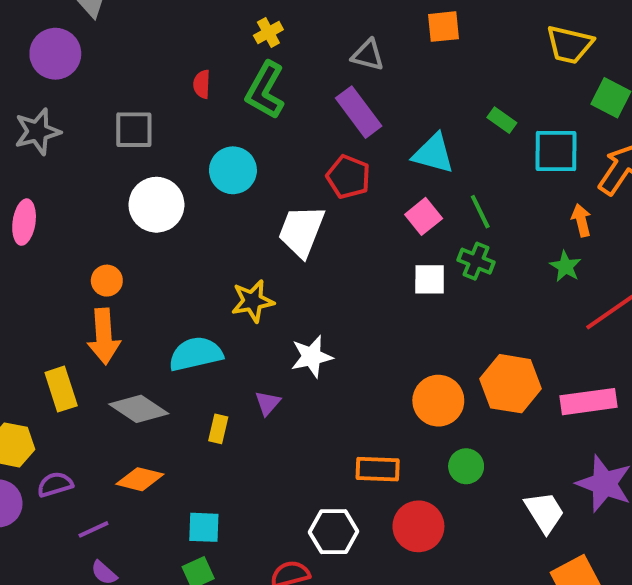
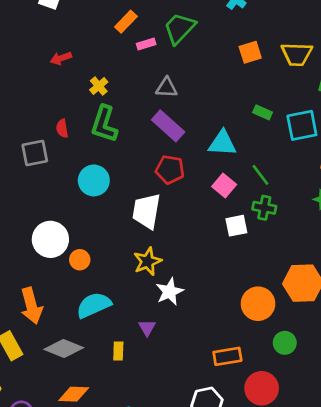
orange square: (443, 27) -> (250, 52), moved
gray square: (134, 130) -> (35, 153), moved
white circle: (156, 205) -> (50, 239), moved
orange circle: (107, 281) -> (80, 260), moved
yellow star: (253, 301) -> (147, 261), moved

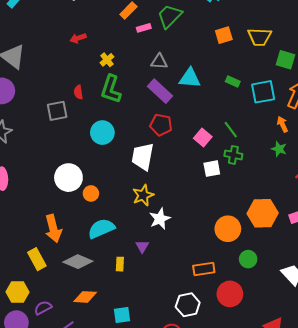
cyan triangle: (222, 143) -> (190, 78), moved

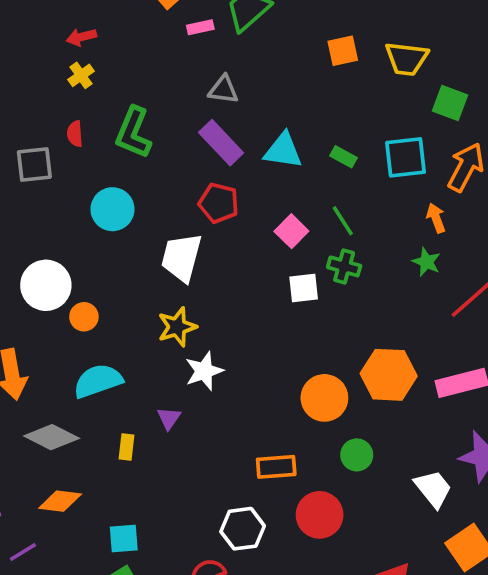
yellow cross: (107, 60) -> (81, 75), moved
cyan triangle: (190, 78) -> (283, 151), moved
green rectangle: (233, 81) -> (343, 157), moved

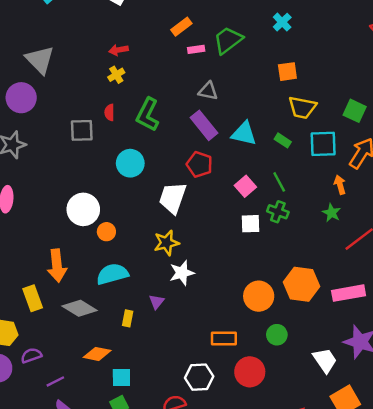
yellow trapezoid: (407, 59) -> (302, 107), moved
orange diamond: (60, 501) -> (97, 354), moved

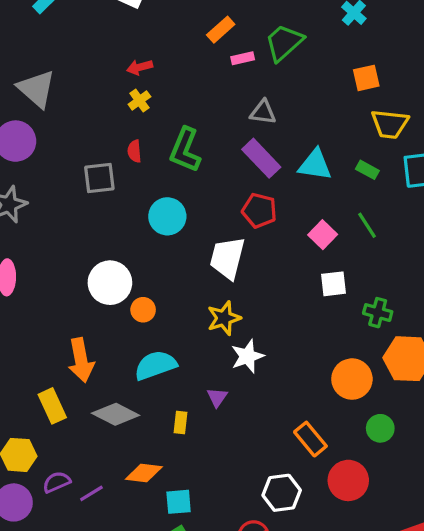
green cross: (278, 212) -> (378, 313), moved
orange rectangle: (224, 339) -> (310, 439), turned 55
purple line: (55, 381) -> (91, 493), moved

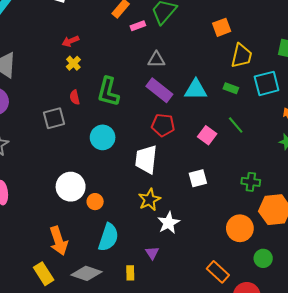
yellow trapezoid: (390, 124) -> (241, 56), turned -75
white square: (333, 284) -> (198, 178), moved
cyan semicircle: (155, 365) -> (108, 237), turned 136

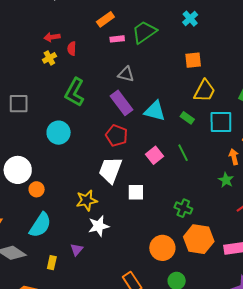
red semicircle: (75, 97) -> (72, 49), moved
white trapezoid: (146, 159) -> (110, 170), moved

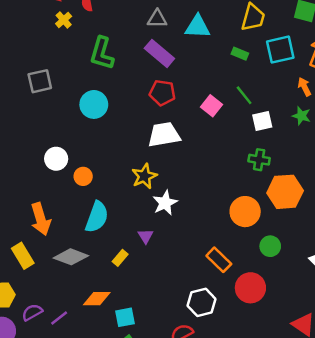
cyan triangle: (155, 111) -> (198, 27), moved
white circle: (18, 170) -> (56, 159), size x0.7
white trapezoid: (110, 170) -> (164, 135), turned 72
white square: (136, 192) -> (262, 121), moved
yellow rectangle: (52, 263) -> (120, 258), turned 40

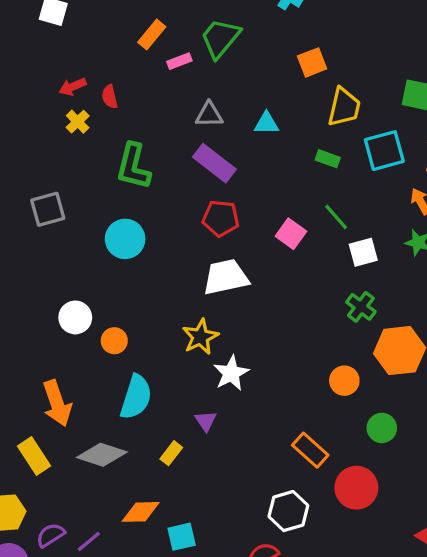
cyan triangle: (198, 27) -> (266, 123), size x0.7
green cross: (259, 160) -> (361, 307), turned 30
orange circle: (245, 212) -> (344, 381), size x0.7

